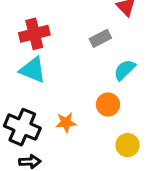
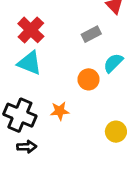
red cross: (34, 34) -> (31, 30), turned -32
orange circle: (108, 104) -> (89, 79), moved

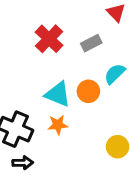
red cross: (31, 30) -> (49, 39), moved
cyan triangle: (29, 63) -> (58, 94), moved

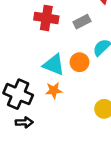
red cross: (49, 39) -> (46, 18), turned -35

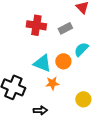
orange star: (54, 90) -> (52, 83), moved
black arrow: (24, 122) -> (40, 110), moved

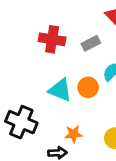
orange star: (52, 83) -> (73, 134), moved

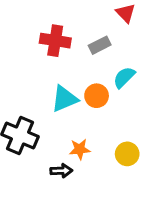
cyan triangle: (60, 90) -> (64, 99), turned -45

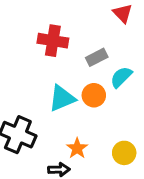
gray rectangle: (100, 45) -> (97, 57), moved
orange star: (80, 149) -> (77, 148), turned -30

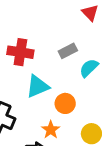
red cross: (53, 41) -> (20, 52), moved
orange circle: (94, 95) -> (65, 103), moved

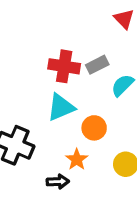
red cross: (20, 52) -> (64, 66), moved

